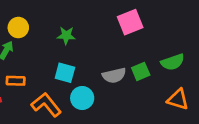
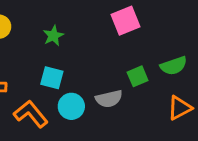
green star: (66, 35) -> (53, 36), turned -30
gray semicircle: (114, 75) -> (109, 99), moved
orange triangle: (178, 99) -> (180, 108), turned -45

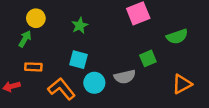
green semicircle: (174, 66) -> (177, 36), moved

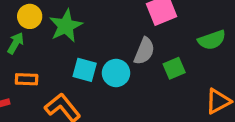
green star: (80, 26) -> (66, 26), moved, size x1.5
gray semicircle: (125, 77) -> (144, 51), moved, turned -55
cyan circle: (94, 83) -> (116, 73), moved

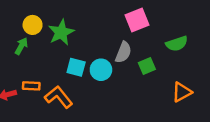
orange rectangle: (27, 79) -> (31, 86), moved

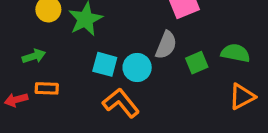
green semicircle: (177, 44) -> (235, 53), moved, turned -150
green arrow: (21, 46) -> (34, 56), moved, turned 42
orange L-shape: (59, 97) -> (121, 103), moved

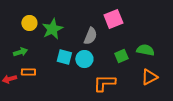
gray semicircle: (166, 45) -> (90, 36), moved
orange L-shape: (121, 103) -> (104, 83), moved, turned -50

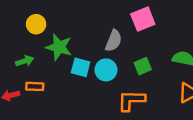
green star: (52, 29) -> (59, 47), moved, turned -30
green square: (121, 56) -> (143, 66), moved

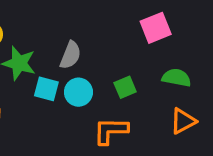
pink square: (143, 19) -> (156, 28), moved
gray semicircle: (114, 41) -> (70, 55), moved

